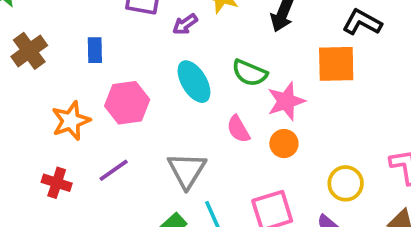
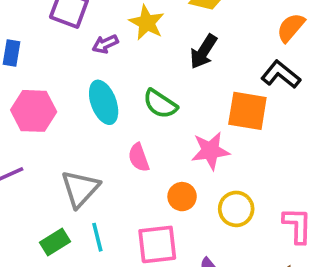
pink star: (286, 101) -> (210, 151), moved
orange circle: (284, 144) -> (182, 197), moved
yellow circle: (346, 183) -> (236, 209), moved

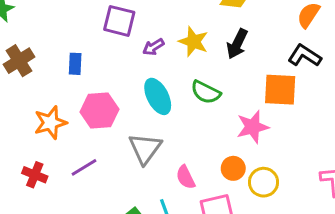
yellow star: (147, 23) -> (193, 42), moved
pink semicircle: (139, 157) -> (186, 177), moved
gray triangle: (80, 189) -> (145, 148), moved
yellow circle: (236, 209) -> (263, 182), moved

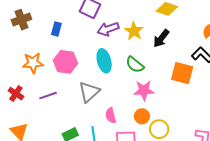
purple arrow: (153, 47) -> (108, 29), size x1.5
pink star: (253, 127) -> (144, 90), moved

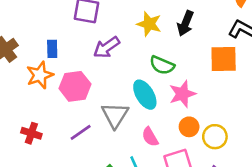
purple arrow: (108, 29) -> (107, 47), moved
cyan ellipse: (104, 61) -> (145, 95), moved
orange star: (33, 63) -> (40, 75), moved
red cross: (16, 94) -> (31, 133), moved
purple line: (48, 96) -> (81, 132), moved

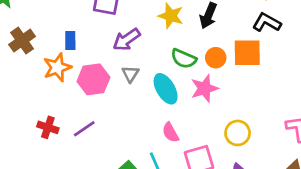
gray triangle: (115, 115) -> (130, 74), moved, size x0.6
orange circle: (189, 127) -> (216, 58), moved
purple line: (81, 132) -> (84, 129), moved

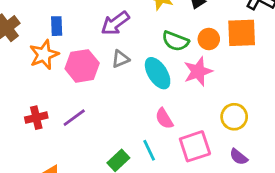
gray triangle: (130, 74) -> (120, 59), turned 36
red cross: (48, 127) -> (36, 118), turned -30

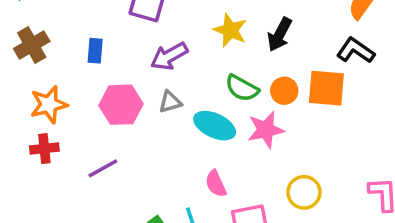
orange star: (44, 55) -> (49, 104), moved
cyan ellipse: (158, 73) -> (215, 126), turned -40
red cross: (36, 118) -> (44, 149), moved

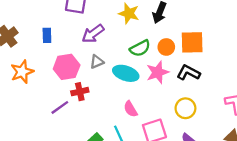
black L-shape: (356, 51) -> (188, 73), moved
green semicircle: (242, 88) -> (140, 48), turned -50
red cross: (44, 149) -> (80, 92), moved

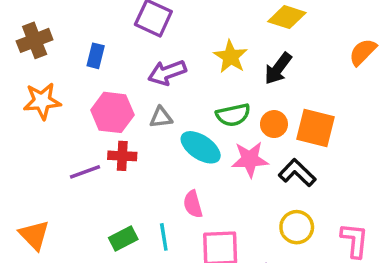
yellow circle: (185, 108) -> (297, 227), moved

